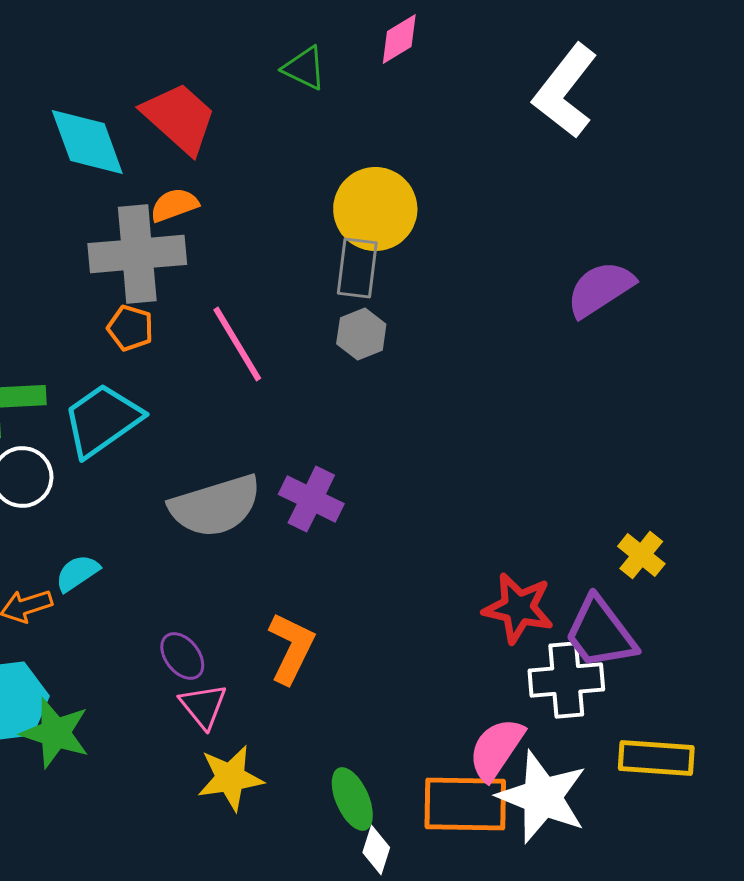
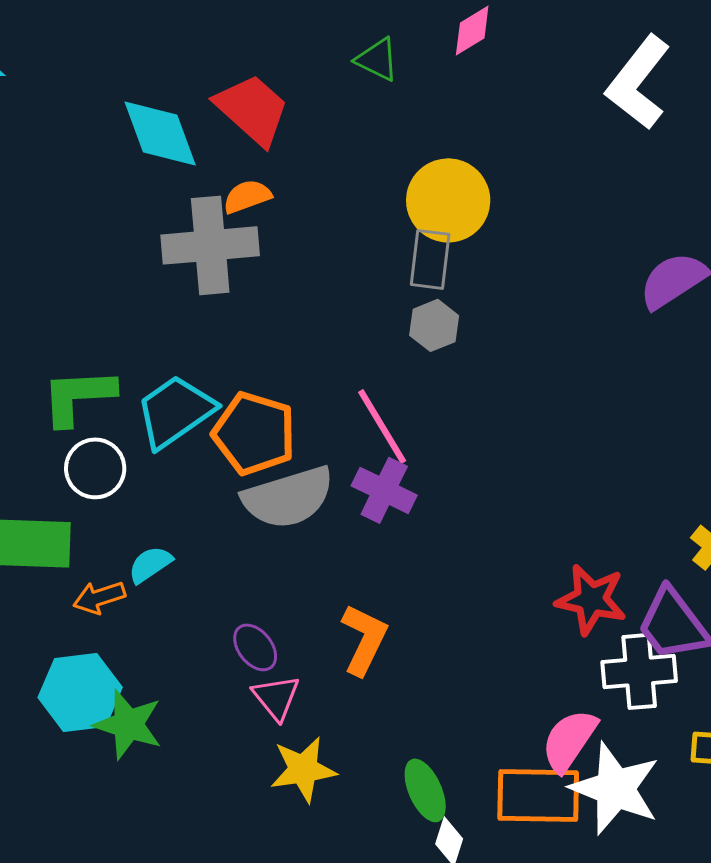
orange pentagon: (130, 328) -> (254, 433), moved, size x1.8
pink line: (237, 344) -> (382, 426), moved

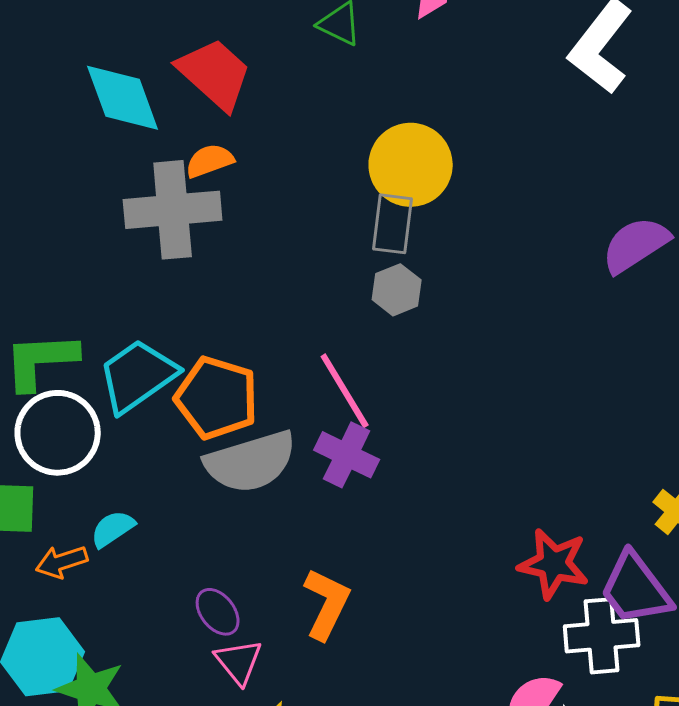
white circle: (95, 468) -> (58, 433), size x1.4

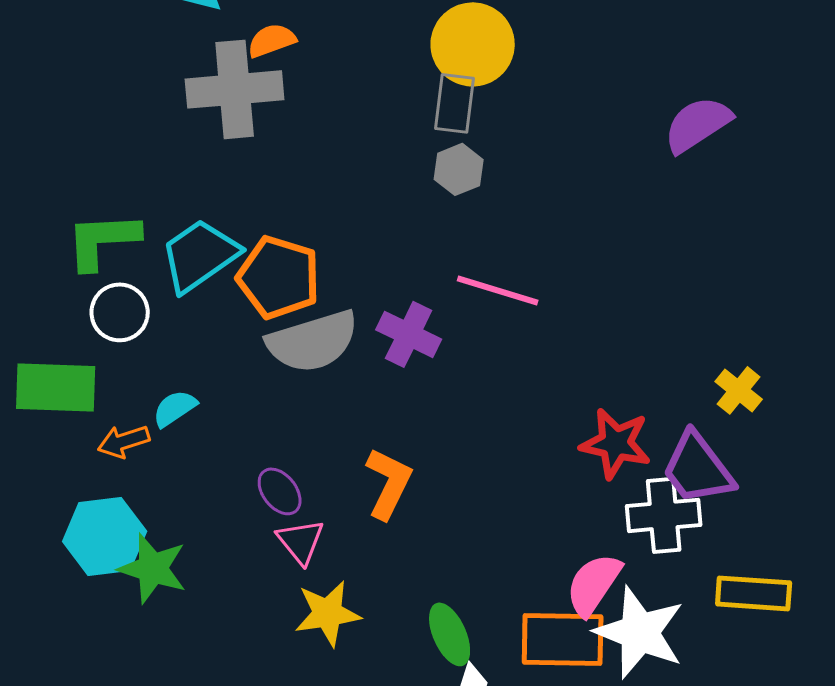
pink line: (345, 391) -> (498, 290), moved, turned -42
white circle: (58, 433) -> (120, 312), size x0.7

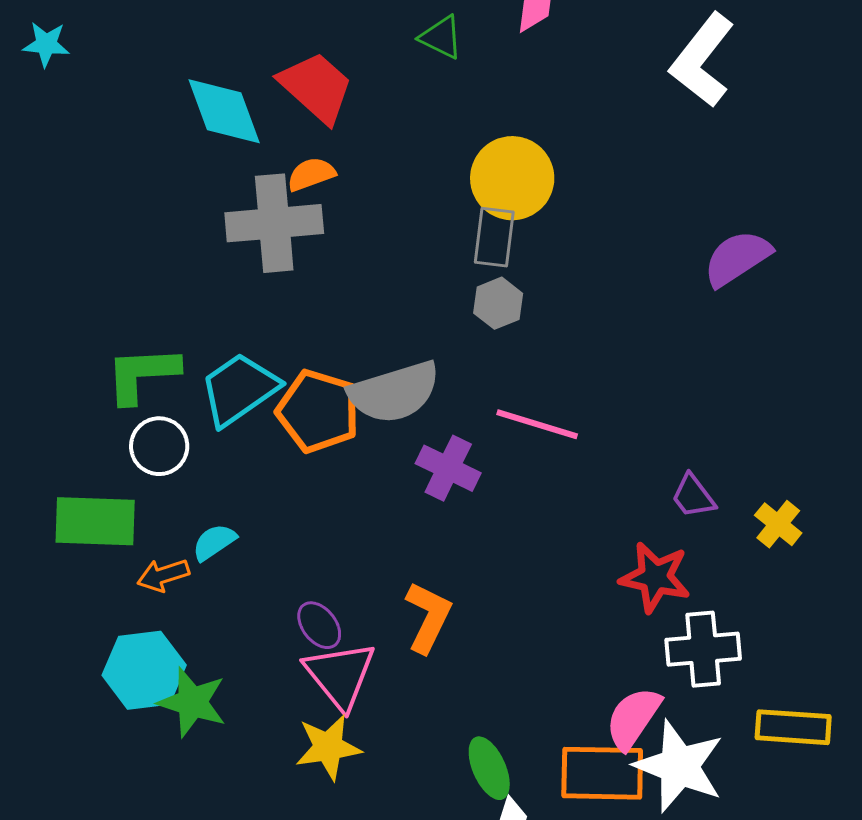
gray semicircle: (313, 341) -> (394, 392), moved
purple trapezoid: (698, 468) -> (693, 496), moved, size x0.6
pink triangle: (301, 541) -> (340, 675), size x1.5
yellow star: (328, 613) -> (328, 747), moved

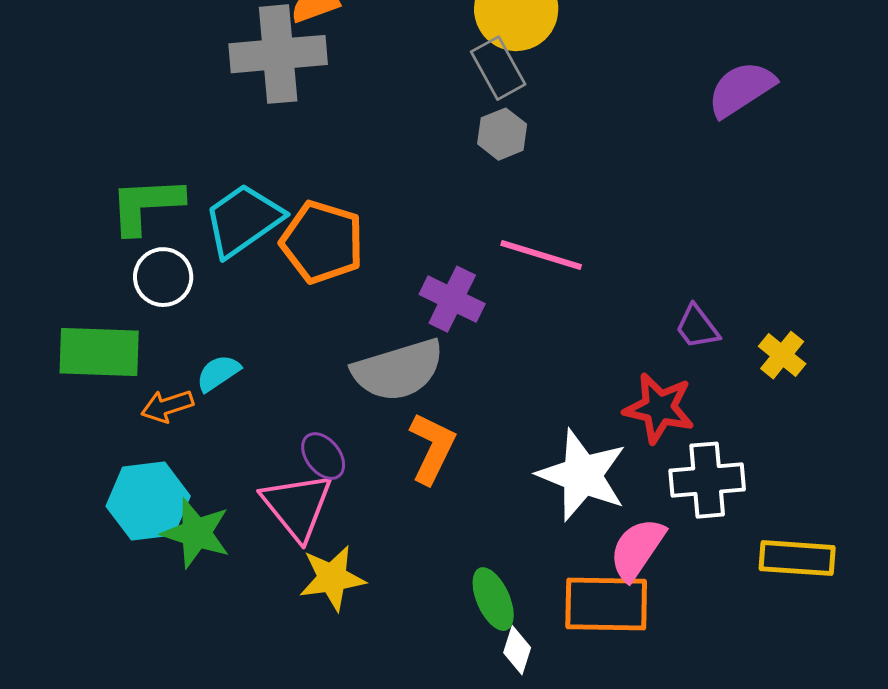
gray rectangle: (494, 237) -> (498, 68), turned -36
gray semicircle: (394, 392) -> (398, 370), moved
pink triangle: (340, 675) -> (297, 506), moved
white star: (679, 766) -> (582, 475), moved

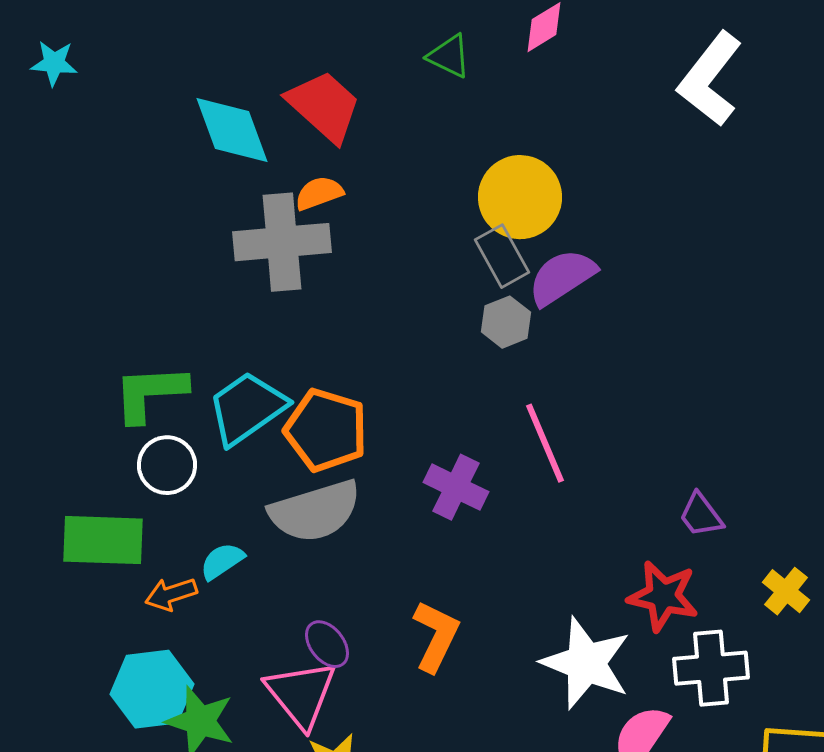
purple semicircle: (741, 89) -> (562, 277), moved
pink line: (541, 255) -> (545, 443), turned 50
yellow cross: (782, 355) -> (786, 591), moved
gray semicircle: (398, 370) -> (315, 511), moved

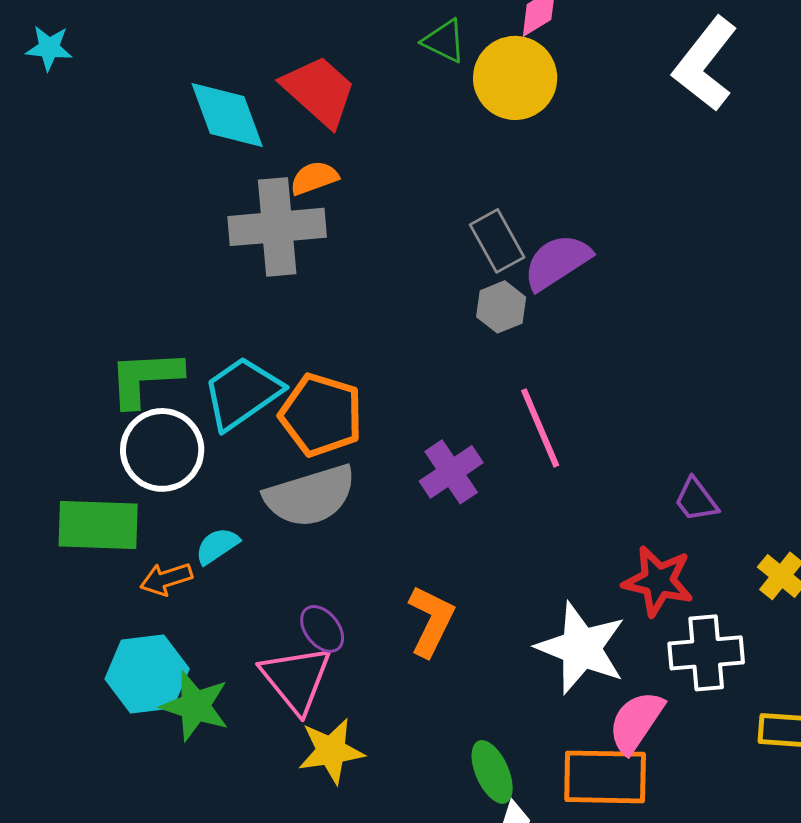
yellow circle: (520, 197) -> (515, 78), moved
white circle: (167, 465) -> (162, 450), size x1.4
purple cross: (456, 487) -> (451, 472), turned 30

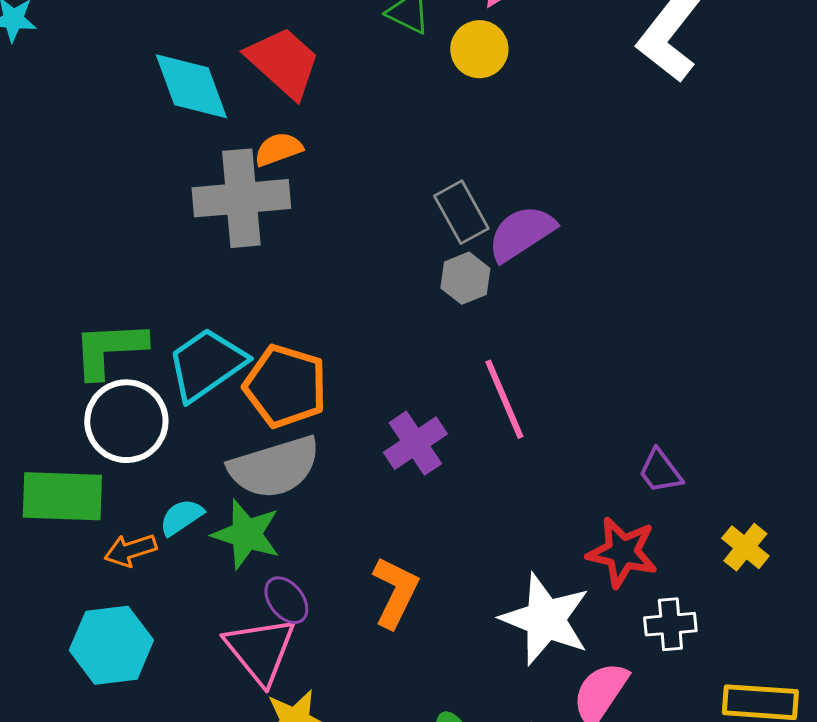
yellow circle: (515, 78) -> (479, 49), size x0.7
white cross: (706, 653) -> (670, 624), size x0.7
green star: (195, 706) -> (246, 534), moved

